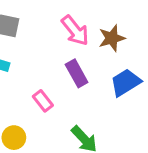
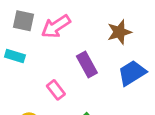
pink arrow: (75, 31) -> (56, 26), moved, turned 96

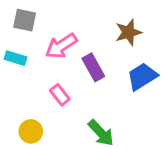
pink arrow: (56, 26) -> (61, 46), moved

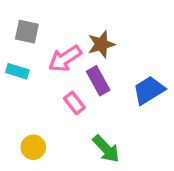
brown star: (128, 32) -> (101, 44), moved
pink rectangle: (60, 95) -> (74, 103), moved

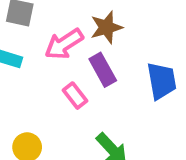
blue trapezoid: (149, 90) -> (162, 81), turned 112

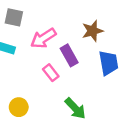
brown star: (106, 27) -> (93, 31), moved

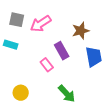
pink arrow: (43, 38) -> (41, 24), moved

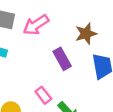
pink rectangle: (47, 65) -> (43, 95), moved

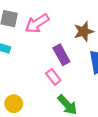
pink rectangle: (43, 95) -> (53, 77), moved

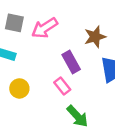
yellow circle: (14, 104) -> (19, 88), moved

